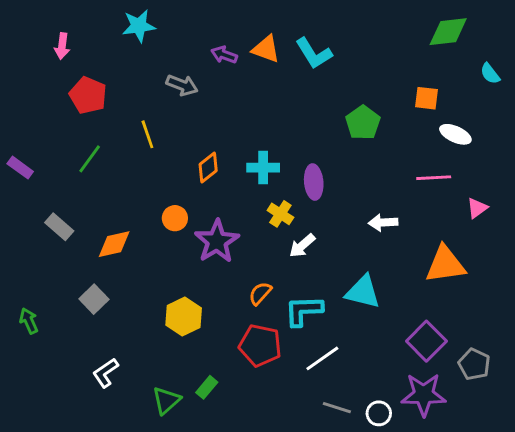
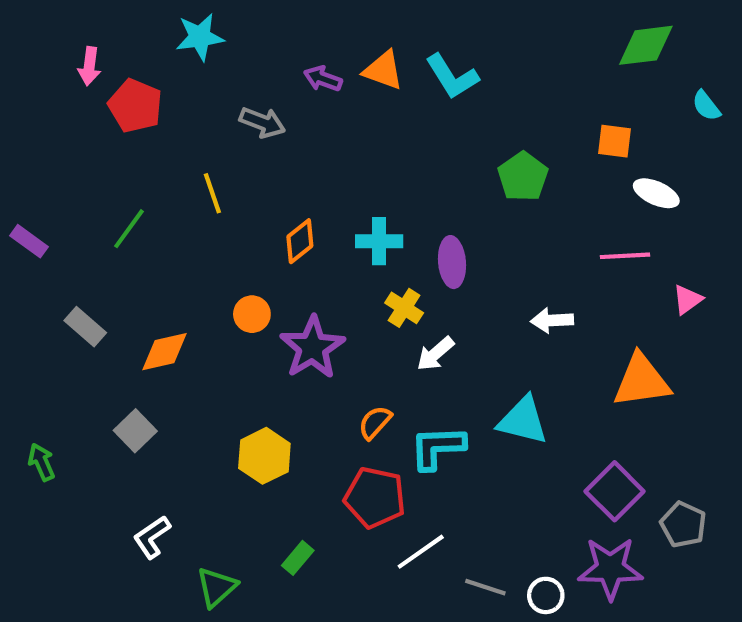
red pentagon: (88, 95) -> (135, 106), moved
white line: (322, 358) -> (421, 552), moved
green triangle: (166, 400) -> (217, 587), moved

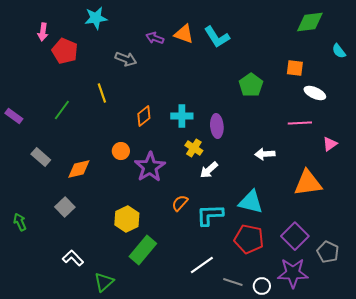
red pentagon: (375, 498) -> (249, 239), moved
white L-shape: (152, 537) -> (73, 258), turned 80
green rectangle: (298, 558) -> (143, 250), moved, size x1.8

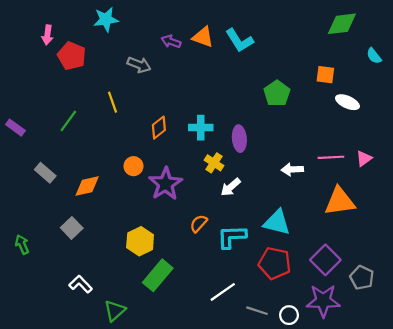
pink line: (300, 123) -> (331, 157), moved

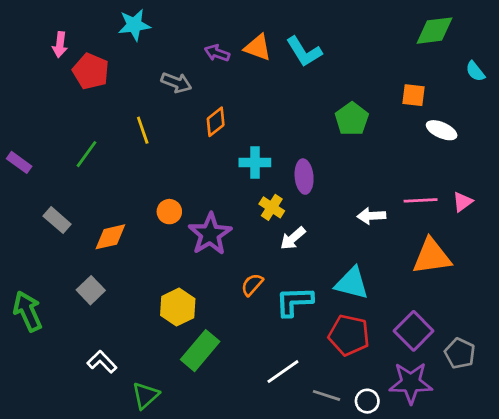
orange diamond: (159, 128) -> (216, 122), moved
green arrow: (22, 244) -> (28, 311), size x1.6

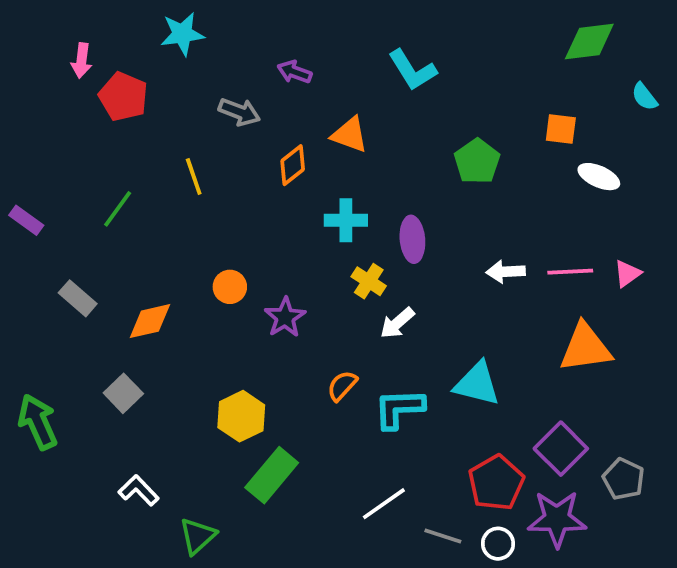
orange triangle: (258, 47) -> (350, 135), moved
white arrow: (371, 216) -> (506, 272), moved
purple star: (210, 234) -> (285, 317), size x0.7
red pentagon: (349, 335) -> (496, 483), moved, turned 30

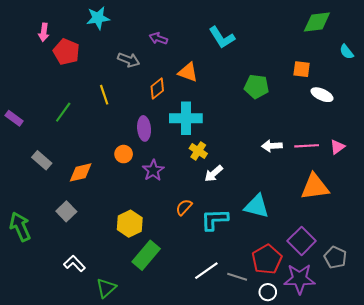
green pentagon: (477, 161) -> (257, 87), turned -30
cyan cross: (346, 220) -> (186, 118), size x1.4
purple ellipse: (412, 239) -> (144, 128), moved
gray line: (443, 536) -> (237, 277), moved

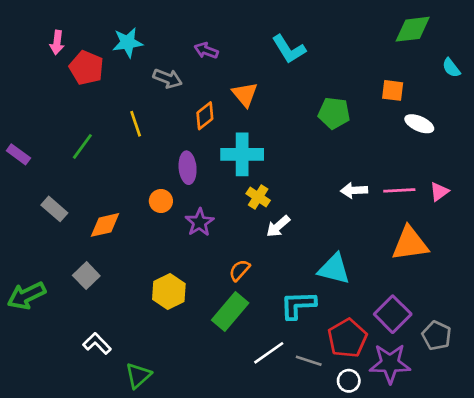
cyan star: (98, 18) -> (128, 43), moved
orange triangle: (188, 72) -> (245, 94), turned 30
cyan L-shape: (215, 220) -> (298, 305), moved
green arrow: (20, 227) -> (26, 296), turned -92
green rectangle: (146, 255) -> (230, 312), moved

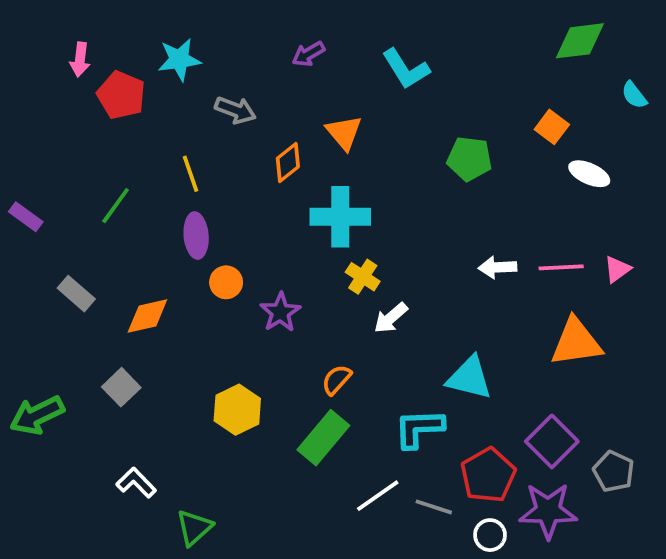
purple arrow: (206, 51) -> (308, 54), moved, turned -50
orange square: (393, 90) -> (552, 127), turned 30
purple ellipse: (188, 168) -> (196, 236), moved

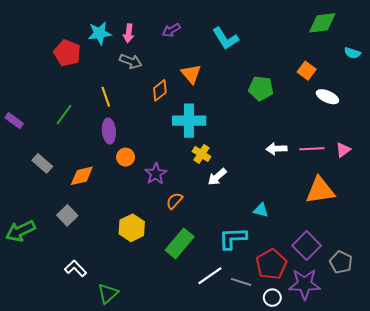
pink arrow: (80, 60) -> (129, 33), moved
cyan semicircle: (634, 95) -> (352, 53), turned -35
cyan triangle: (469, 378) -> (261, 210), size x0.6
orange semicircle: (337, 380) -> (174, 201), moved

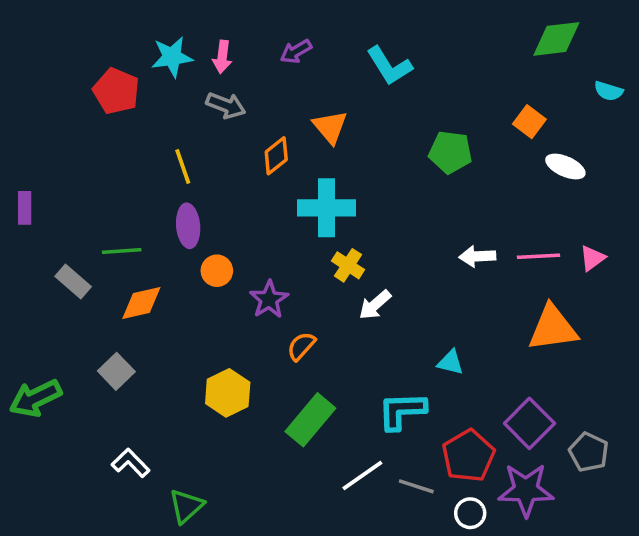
green line: (64, 114) -> (122, 251), moved, turned 50
purple rectangle: (14, 121) -> (25, 208), turned 54

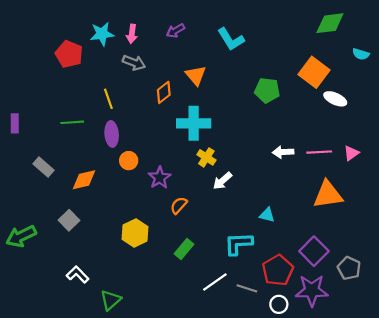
orange square: (529, 122) -> (314, 72), size x1.6
green line: (122, 251) -> (72, 122), moved
green rectangle: (310, 420) -> (184, 249), size x0.7

